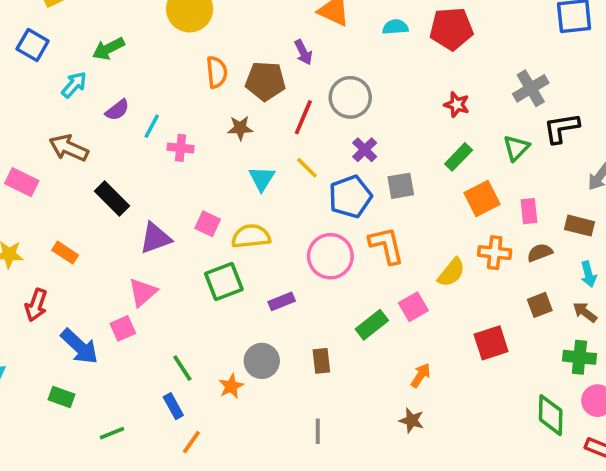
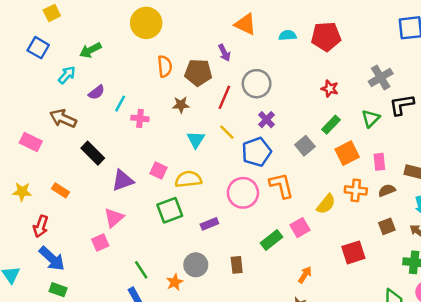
gray square: (401, 186) -> (305, 146), moved, turned -30
blue arrow: (79, 346) -> (52, 259), moved

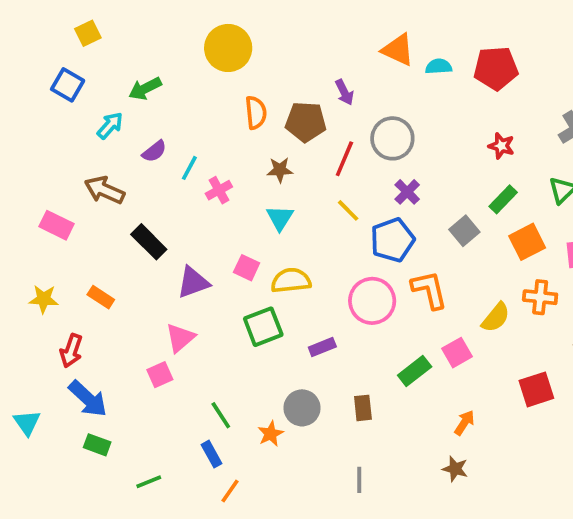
orange triangle: (245, 24) -> (398, 50), moved
pink cross: (140, 118) -> (219, 190), turned -35
cyan triangle: (196, 140) -> (280, 218), moved

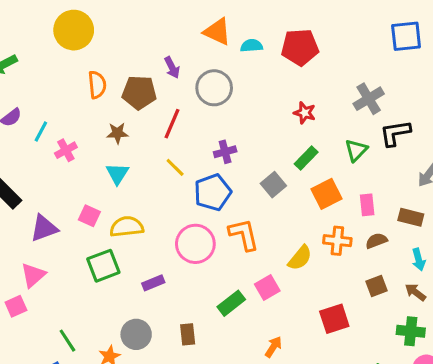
gray circle: (392, 138) -> (214, 88), moved
purple cross: (407, 192) -> (225, 152), turned 30

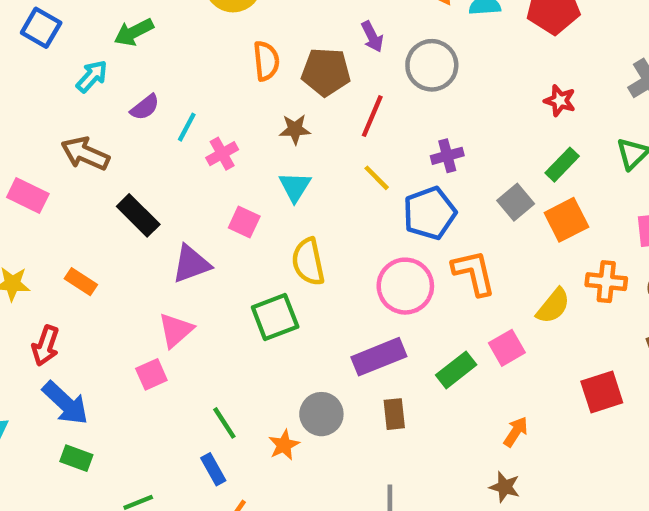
orange square: (326, 194) -> (566, 220), moved
pink square: (89, 216) -> (244, 222), moved
yellow semicircle: (127, 227) -> (308, 262), turned -96
purple rectangle: (153, 283) -> (379, 357), moved, size x1.6

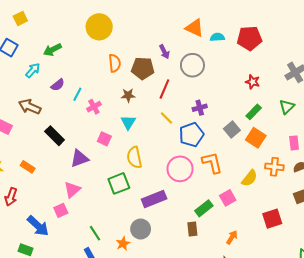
orange square: (566, 220) -> (256, 138), turned -30
purple rectangle: (379, 357) -> (154, 199), moved
blue arrow: (65, 403) -> (38, 226), moved
brown rectangle: (394, 414) -> (192, 229), moved

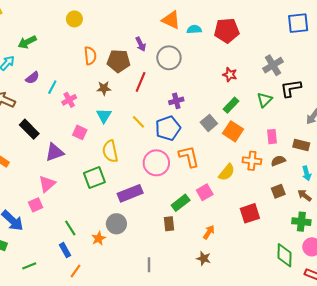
yellow circle: (99, 27) -> (74, 19), size x0.6
yellow line: (167, 118) -> (138, 122), moved

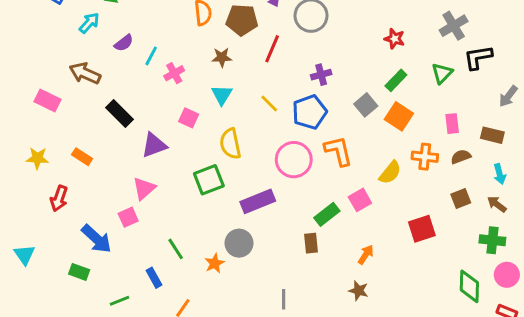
blue rectangle: (65, 250) -> (154, 278), moved

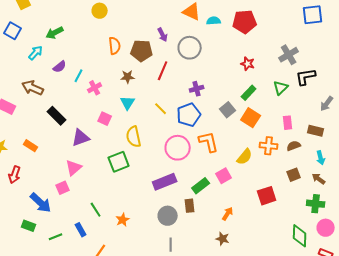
purple rectangle: (258, 201) -> (165, 182), moved
gray circle: (239, 243) -> (168, 216), moved
green line: (120, 301) -> (56, 237), moved

